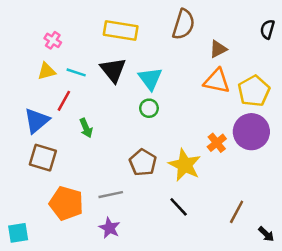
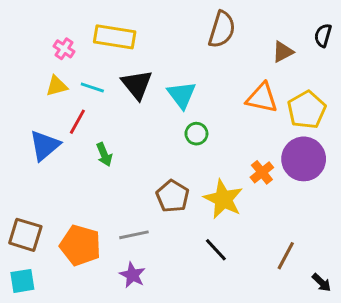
yellow rectangle: (121, 30) -> (115, 37), moved
brown triangle: (218, 49) -> (283, 52), moved
green circle: (149, 108) -> (196, 134), moved
brown square: (43, 158) -> (25, 235), moved

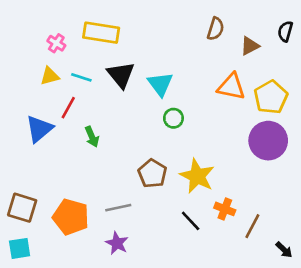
brown semicircle: (222, 29) -> (216, 29), moved, size x0.7
orange cross: (262, 172) -> (225, 209), moved, turned -30

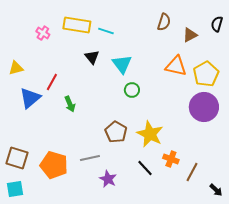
black triangle: (121, 75) -> (92, 57), size x0.7
yellow triangle: (50, 76) -> (16, 68), moved
cyan line: (81, 77) -> (106, 31), moved
purple star: (117, 243) -> (108, 179), moved

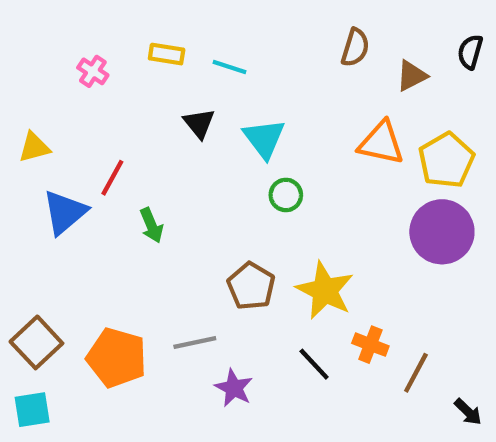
yellow rectangle: (77, 25) -> (167, 54), size x0.6
brown square: (17, 158) -> (36, 342), turned 30

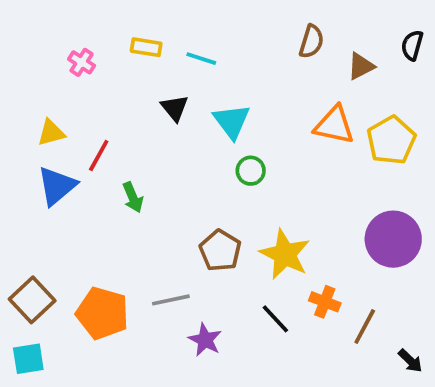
yellow triangle: (34, 147) -> (51, 133), moved
purple circle: (442, 232) -> (393, 239), moved

